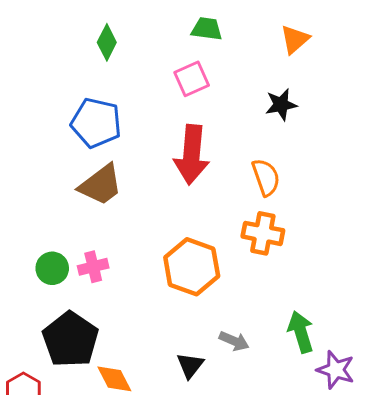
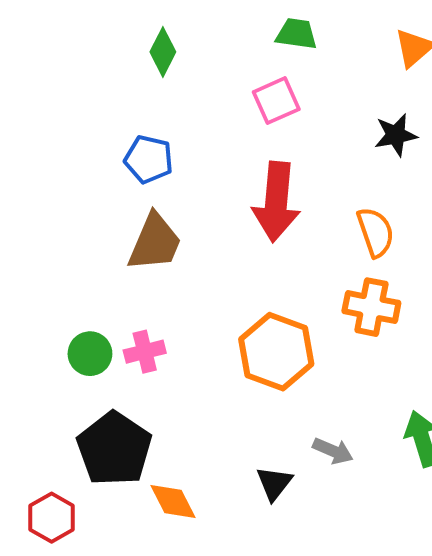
blue pentagon: (96, 123) -> (149, 159), size x0.7
brown trapezoid: (101, 185) -> (155, 242), turned -30

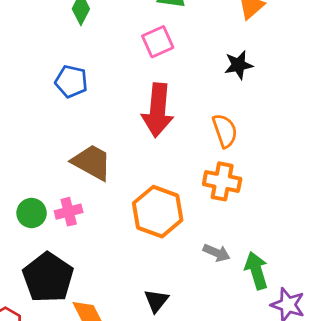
brown trapezoid: (155, 242) -> (92, 162), moved, turned -84
gray arrow: (333, 451) -> (217, 253), moved

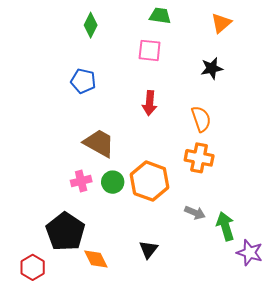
pink square: (158, 42) -> (150, 50), turned 30
red arrow: (158, 110) -> (150, 103), size x0.6
green circle: (32, 213) -> (113, 182), moved

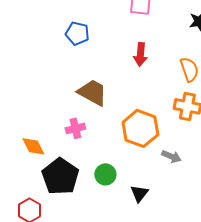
green circle: (113, 182) -> (105, 174), moved
gray arrow: (195, 213) -> (171, 156), moved
orange diamond: (96, 259) -> (33, 146), moved

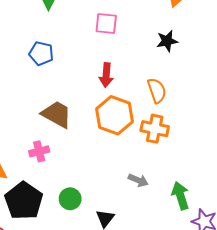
orange hexagon: (140, 128) -> (114, 115), moved

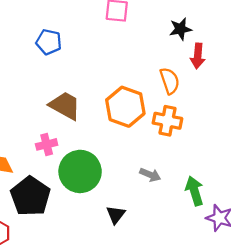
red arrow: (106, 75) -> (198, 56), moved
green circle: (70, 199) -> (80, 171), moved, size x1.8

